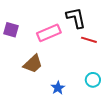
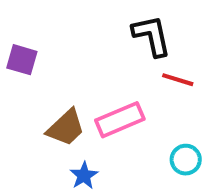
pink rectangle: (49, 33) -> (120, 120), moved
blue star: (58, 88) -> (84, 176), moved

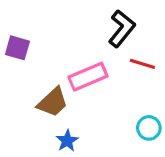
black L-shape: (152, 36) -> (122, 29), turned 51
pink rectangle: (120, 120) -> (88, 77), moved

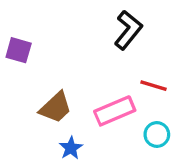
red line: (142, 64) -> (153, 86), moved
pink rectangle: (88, 77) -> (115, 111), moved

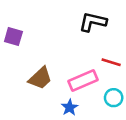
black L-shape: (128, 30) -> (93, 22), turned -116
blue star: (71, 148) -> (70, 107), moved

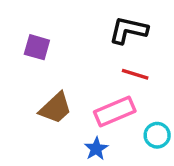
purple square: (13, 37) -> (37, 47), moved
red line: (111, 62) -> (135, 74), moved

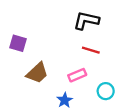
purple square: (37, 47) -> (18, 43), moved
pink rectangle: (115, 111) -> (77, 75), size x0.7

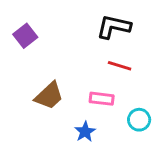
purple square: (18, 43) -> (25, 36), moved, turned 36
pink rectangle: (77, 75) -> (102, 99), turned 30

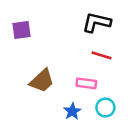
purple square: (25, 36) -> (22, 30), turned 30
cyan circle: (139, 120) -> (105, 108), moved

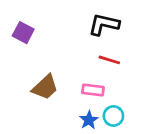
purple square: (22, 30) -> (23, 33), turned 36
blue star: (72, 111) -> (89, 120), moved

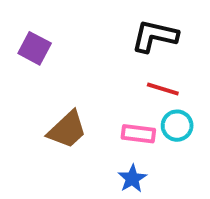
cyan circle: (113, 116) -> (177, 126), moved

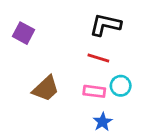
red line: (163, 89) -> (98, 58), moved
blue star: (132, 179) -> (103, 122), moved

